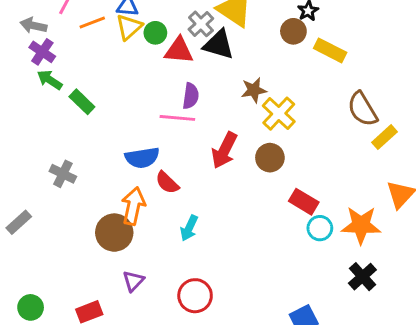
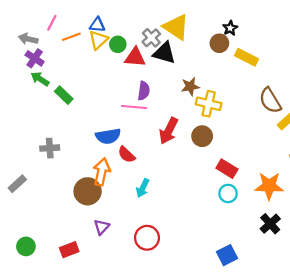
yellow cross: (279, 114) -> (209, 104), turned -30
gray cross: (63, 174) -> (50, 148), turned -30
cyan circle: (320, 228) -> (228, 193), moved

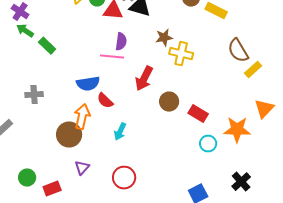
brown circle: (202, 136) -> (169, 102), moved
cyan circle: (228, 193) -> (208, 144), moved
black cross: (270, 224) -> (241, 182), moved
green circle: (26, 246) -> (27, 178), moved

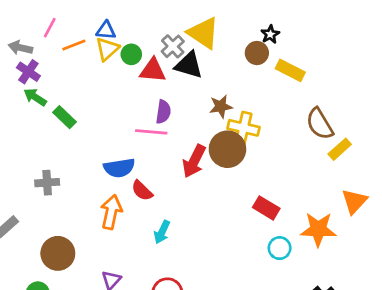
brown circle: (169, 102) -> (227, 149), moved, size x1.4
brown circle: (69, 135) -> (58, 253), moved

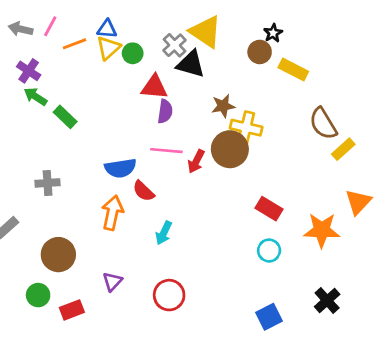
gray arrow: (20, 48) -> (21, 29), moved
red triangle: (153, 70) -> (154, 87), moved
pink line: (151, 132) -> (166, 151), moved
red arrow: (194, 161) -> (196, 161), size x0.7
cyan circle: (280, 248) -> (269, 250), moved

